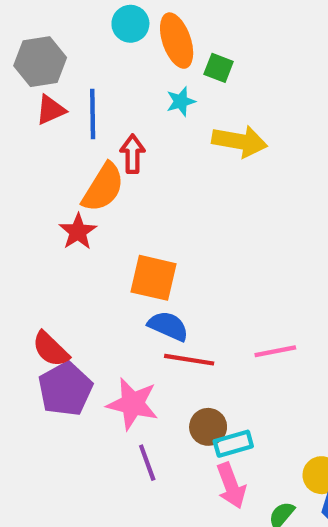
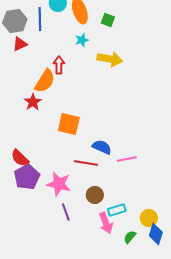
green square: (219, 68) -> (108, 20), moved
blue line: (93, 114) -> (40, 19), moved
blue semicircle: (168, 326) -> (102, 147), moved
cyan rectangle: (233, 444) -> (117, 210), moved

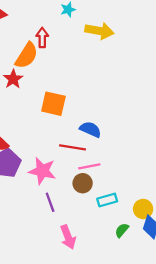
pink line: (127, 159) -> (89, 166), moved
pink arrow: (106, 223) -> (68, 237), moved

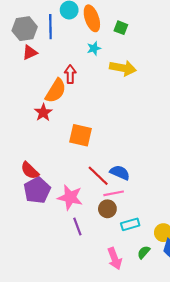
blue semicircle: (90, 129) -> (120, 173), moved
red line: (72, 147) -> (98, 176), turned 35
pink arrow: (68, 237) -> (115, 258), moved

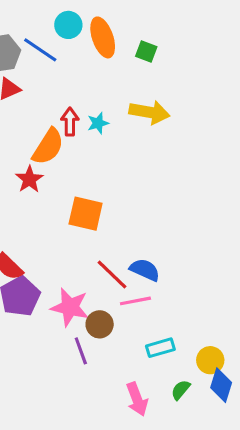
blue line: (50, 27) -> (40, 50), turned -55
cyan star: (94, 48) -> (98, 123), moved
brown circle: (107, 209) -> (100, 324), moved

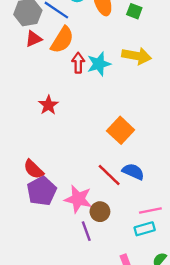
cyan star: (98, 123) -> (99, 64), size x1.5
orange semicircle: (48, 147) -> (62, 40), moved
orange square: (86, 214) -> (121, 130), moved, turned 30
pink line: (135, 301) -> (150, 210), moved

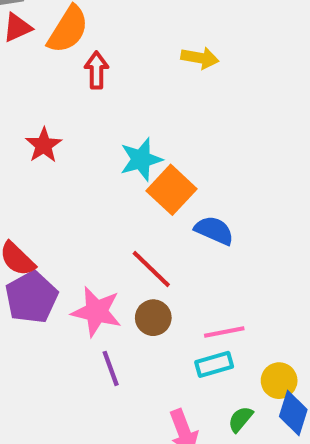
yellow arrow: (137, 56) -> (200, 58), size x0.7
cyan star: (99, 64) -> (141, 159), moved
blue semicircle: (133, 172) -> (214, 230), moved
brown circle: (100, 212) -> (153, 318), moved

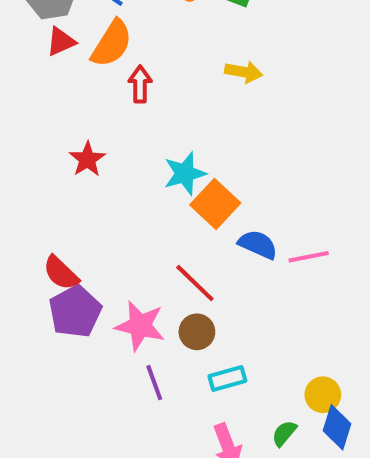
pink line: (224, 332) -> (309, 257), moved
cyan rectangle: (214, 364) -> (227, 379), moved

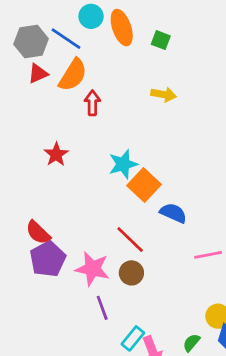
pink line: (309, 257) -> (208, 255), moved
cyan rectangle: (227, 379) -> (133, 338), moved, turned -35

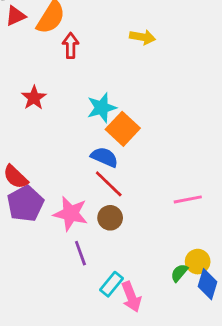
blue semicircle: (173, 213) -> (104, 157), moved
green semicircle: (191, 343) -> (179, 273), moved

